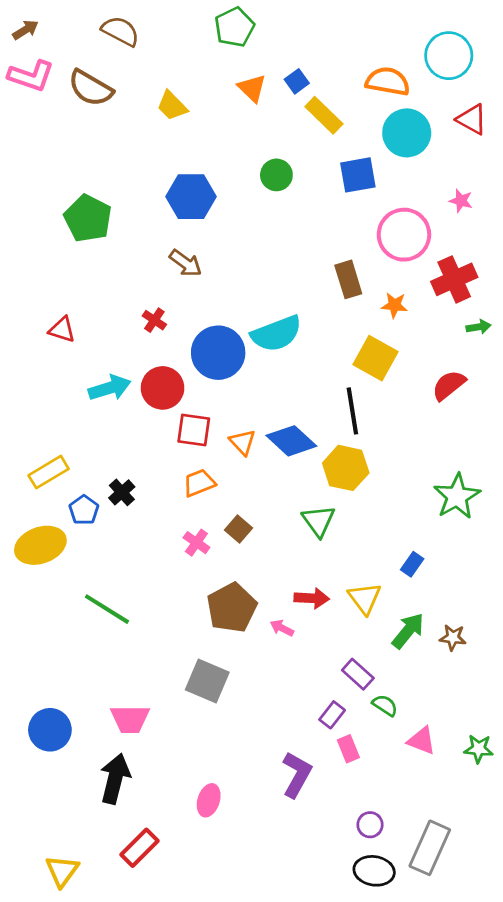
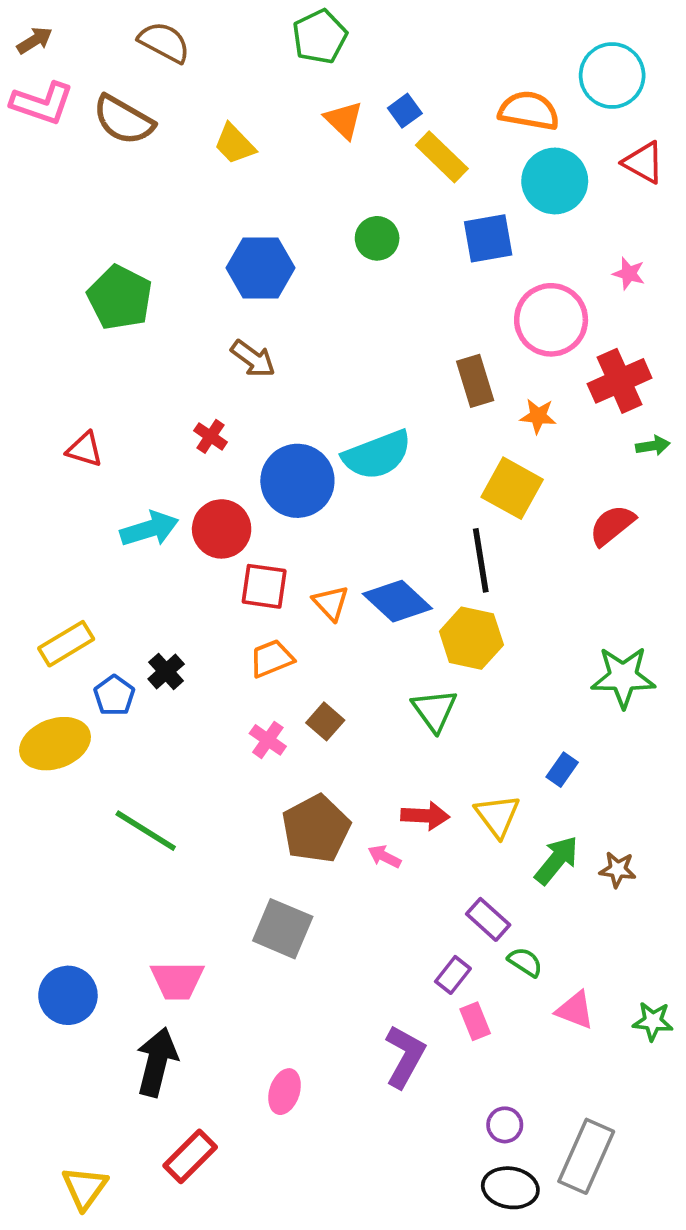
green star: (457, 496) -> (623, 677), turned 30

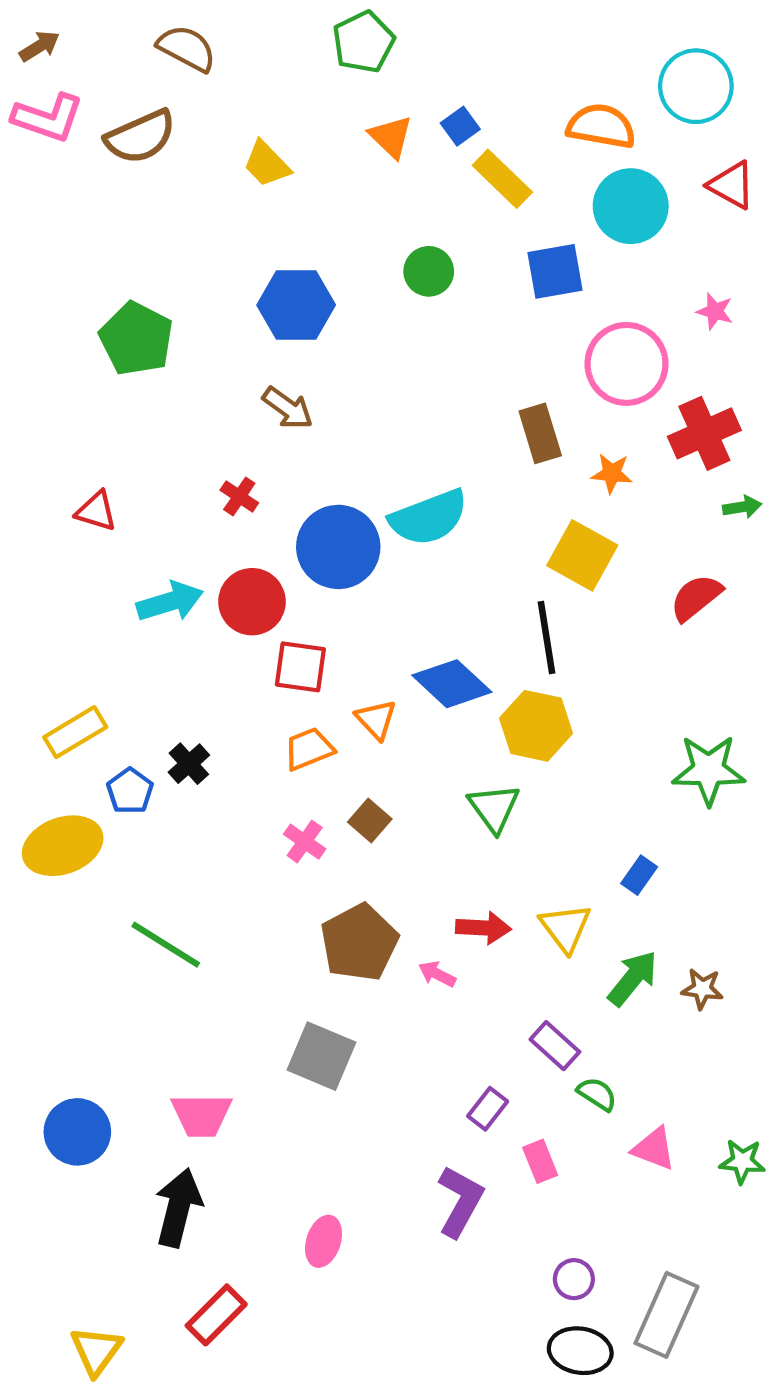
brown semicircle: (123, 120) -> (140, 137), turned -54
orange triangle: (331, 603) -> (376, 719), moved
purple rectangle: (453, 975) -> (488, 1109), moved

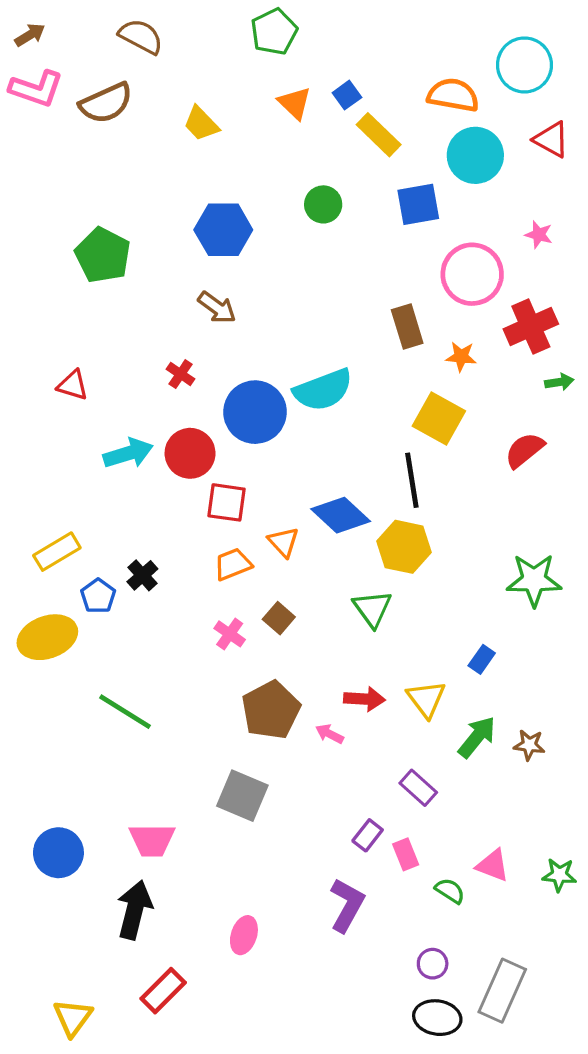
green semicircle: (597, 1094) -> (450, 891), moved
pink rectangle: (540, 1161) -> (406, 854), moved

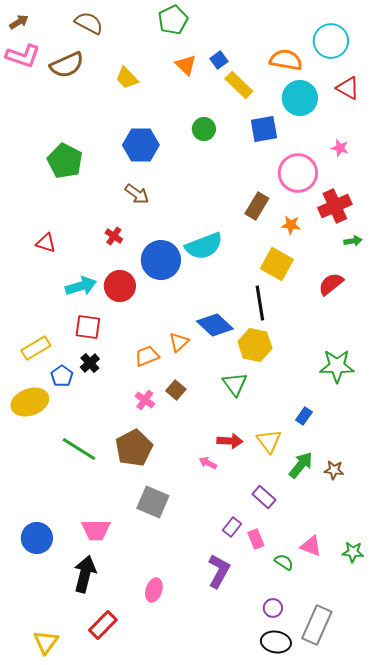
brown rectangle: (407, 326) -> (257, 206), turned 48
red square: (226, 502) -> (88, 327), moved
orange triangle: (284, 542) -> (179, 342), turned 30
brown pentagon: (271, 710) -> (134, 448), moved

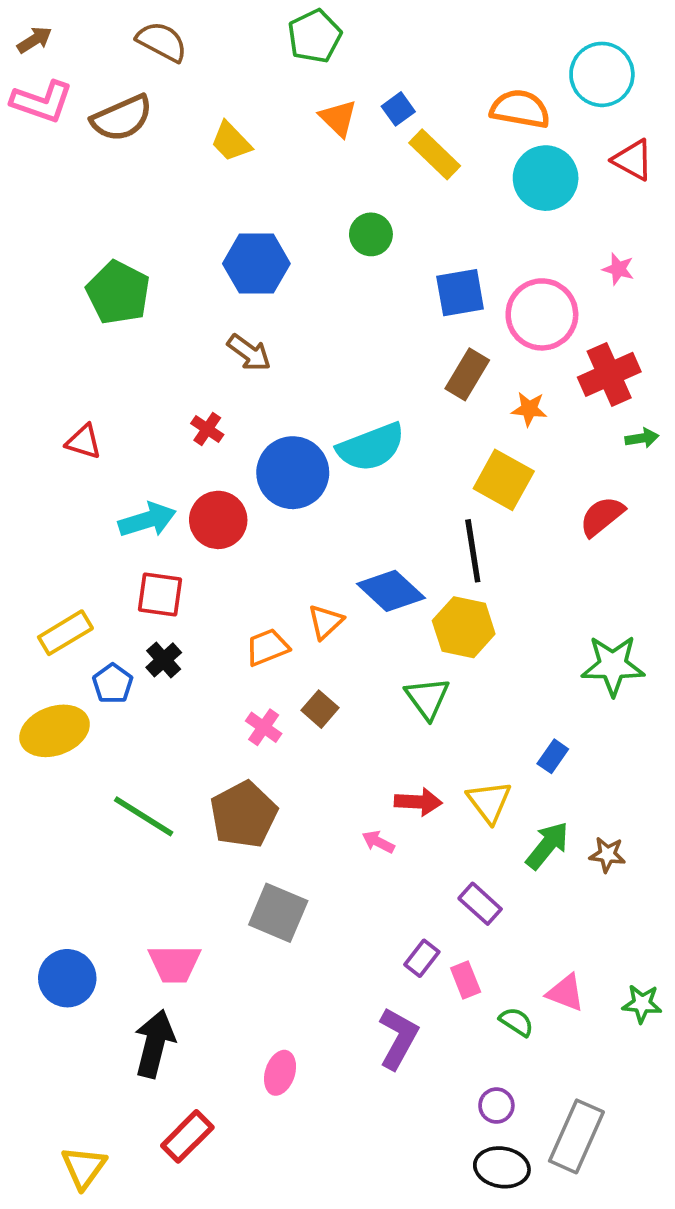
blue square: (264, 129) -> (460, 293), moved

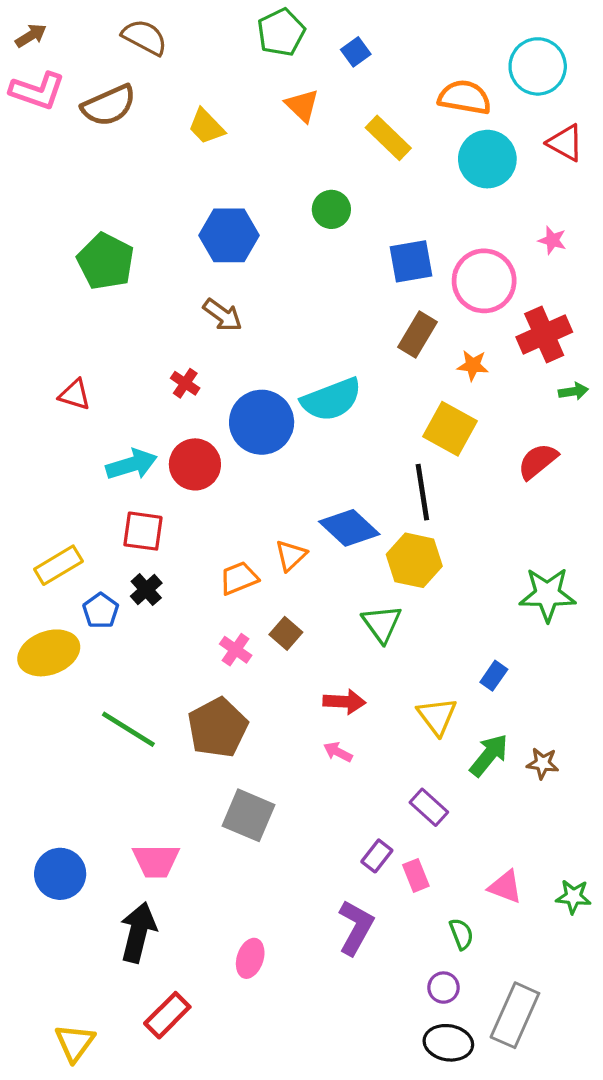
blue square: (398, 109) -> (356, 52), moved
red arrow: (418, 802) -> (344, 702), moved
green semicircle: (516, 1022) -> (461, 934), moved, turned 36

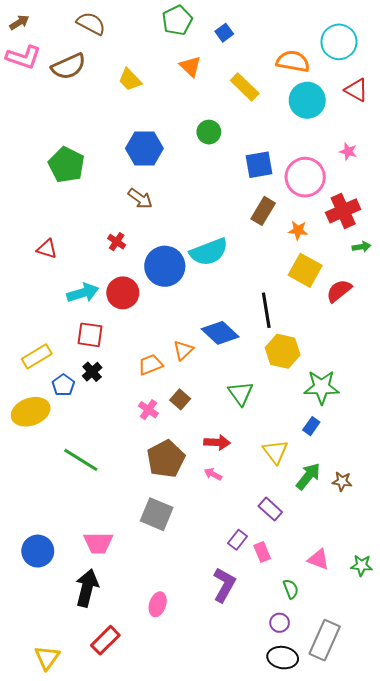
yellow square: (450, 429) -> (305, 270), moved
yellow hexagon: (414, 560) -> (283, 351), moved
green star: (547, 594) -> (322, 387), moved
brown pentagon: (218, 728) -> (166, 459), moved

